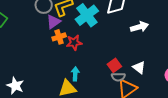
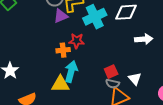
orange cross: (59, 37) -> (63, 50), moved
cyan arrow: (75, 74) -> (71, 72), size x1.5

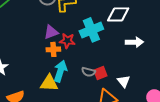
purple triangle: (61, 16) -> (51, 32), moved
cyan cross: (95, 17) -> (91, 30), moved
gray semicircle: (112, 84) -> (88, 72), moved

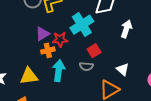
white arrow: (134, 42) -> (126, 29), turned -60
red square: (100, 73) -> (94, 51), moved
yellow triangle: (49, 83) -> (29, 76), moved

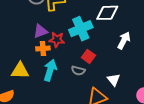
red square: (94, 51) -> (88, 56), turned -32

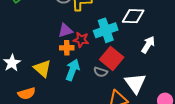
red square: (88, 56) -> (112, 58), size x1.6
yellow triangle: (20, 71) -> (42, 68), turned 36
white triangle: (114, 80) -> (135, 83), size x1.6

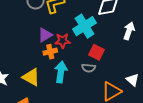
red square: (112, 58) -> (96, 52), size x0.7
white triangle: (135, 83) -> (133, 80), moved, size x0.6

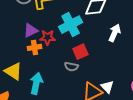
red square: (96, 52) -> (80, 52), turned 35
cyan arrow: (61, 72) -> (36, 83), moved
white triangle: (133, 80) -> (107, 87), moved

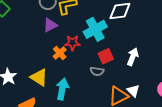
purple triangle: (31, 30) -> (50, 25), moved
white arrow: (115, 33) -> (133, 57), moved
orange cross: (34, 47) -> (60, 53), turned -32

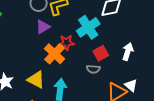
orange cross: (60, 53) -> (55, 54), size x1.5

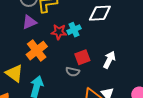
cyan cross: (88, 27) -> (74, 30), size x0.6
red star: (67, 43) -> (59, 32), moved

